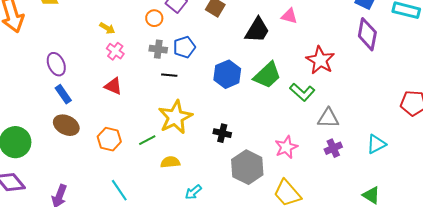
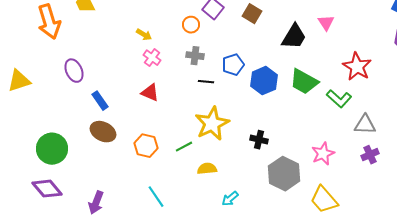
pink triangle: (289, 16) -> (326, 23), turned 42
blue pentagon: (184, 47) -> (233, 65), moved
purple ellipse: (56, 64) -> (74, 71), moved
green trapezoid: (267, 75) -> (304, 82), turned 72

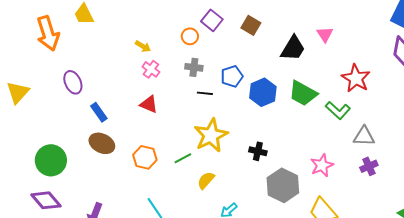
yellow triangle: (19, 81) -> (18, 92), turned -30
yellow semicircle: (207, 169) -> (206, 180), turned -42

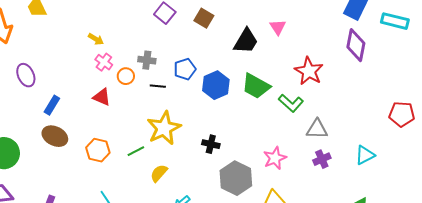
orange circle: (190, 36) -> (126, 76), moved
blue rectangle: (99, 112) -> (52, 105), turned 66

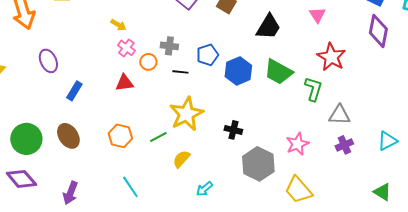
pink triangle: (278, 27) -> (317, 15), moved
red triangle: (102, 97) -> (124, 83), turned -30
green L-shape: (291, 103) -> (313, 89), turned -115
brown ellipse: (55, 136) -> (68, 136), moved, turned 30

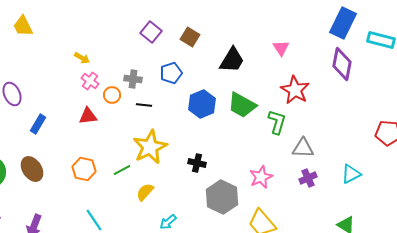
blue pentagon: (207, 55) -> (171, 73), moved

